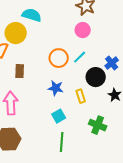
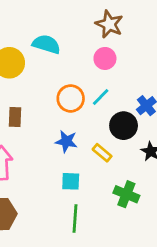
cyan semicircle: (32, 15) -> (46, 44), moved
yellow rectangle: (81, 96) -> (102, 153), turned -32
cyan square: (59, 116) -> (71, 181), turned 32

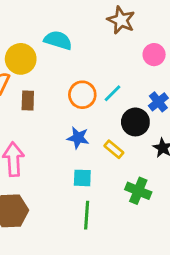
pink circle: (105, 58) -> (154, 55), moved
brown rectangle: (15, 117) -> (28, 100), moved

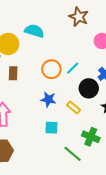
green line: (87, 215) -> (73, 154), moved, turned -54

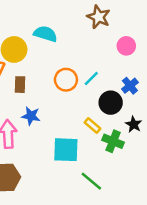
blue star: (48, 99) -> (31, 116), moved
cyan square: (51, 128) -> (66, 150), size x1.6
green cross: (91, 137) -> (113, 141), moved

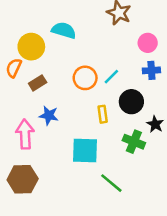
brown rectangle: (20, 85) -> (38, 83), turned 56
blue cross: (130, 86) -> (151, 70), moved, turned 35
yellow rectangle: (93, 126) -> (103, 114), moved, turned 42

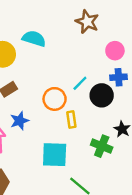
orange circle: (85, 78) -> (55, 99), moved
black circle: (131, 102) -> (102, 95), moved
blue star: (49, 115) -> (19, 121), turned -30

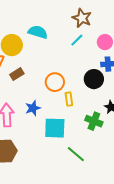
cyan line: (80, 83) -> (77, 40), moved
blue star: (19, 121) -> (33, 108), moved

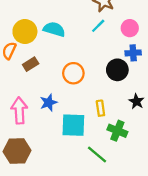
cyan semicircle: (38, 32) -> (54, 29), moved
yellow rectangle: (69, 99) -> (100, 108), moved
green cross: (94, 121) -> (117, 131), moved

